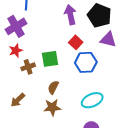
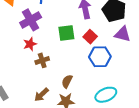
green square: (50, 59) -> (66, 33), moved
brown arrow: (18, 100) -> (41, 95), moved

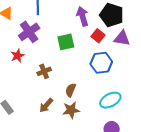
red square: (90, 37) -> (98, 36), moved
red star: (30, 44) -> (17, 56), moved

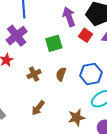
blue hexagon: (101, 63) -> (91, 74), moved
brown semicircle: (71, 90) -> (61, 74), moved
brown star: (71, 110) -> (76, 118), moved

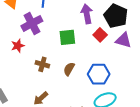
brown cross: (34, 74) -> (42, 64), turned 32

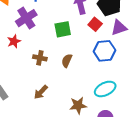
purple triangle: (123, 40) -> (119, 28), turned -30
blue hexagon: (99, 74) -> (104, 51), moved

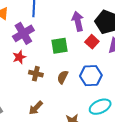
red star: (14, 41) -> (19, 57), moved
blue hexagon: (104, 51) -> (91, 76), moved

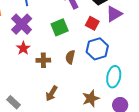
red square: (92, 42) -> (92, 23), moved
cyan ellipse: (100, 107) -> (114, 77), turned -40

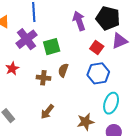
green square: (60, 27) -> (52, 47), moved
red star: (23, 48) -> (12, 69), moved
brown semicircle: (70, 57) -> (63, 70), moved

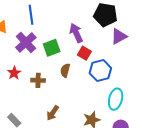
purple arrow: (79, 21) -> (76, 33), moved
red square: (97, 47) -> (84, 53), moved
brown cross: (43, 78) -> (38, 80), moved

